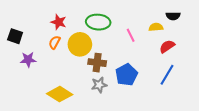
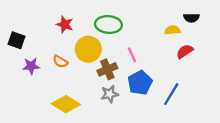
pink line: (131, 35) -> (132, 55), moved
orange semicircle: (55, 42) -> (60, 62), moved, turned -88
brown cross: (97, 63) -> (107, 69), turned -30
blue line: (167, 75) -> (171, 94), moved

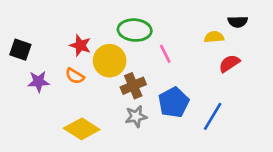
red star: (65, 24) -> (80, 45), moved
pink line: (132, 55) -> (165, 54), moved

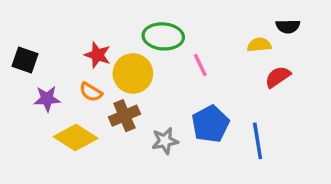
brown cross: (133, 86) -> (124, 116), moved
blue line: (213, 116) -> (258, 141), turned -40
yellow diamond: (82, 129) -> (76, 137), moved

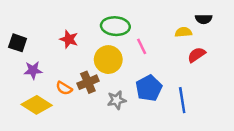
yellow circle: (133, 73) -> (108, 60), moved
orange semicircle: (91, 92) -> (64, 88), moved
yellow diamond: (76, 137) -> (37, 105), moved

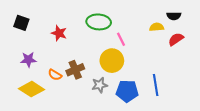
black square: (18, 43) -> (21, 23), moved
red semicircle: (197, 55) -> (176, 39), moved
yellow circle: (108, 60) -> (112, 61), moved
blue pentagon: (149, 88) -> (127, 91), moved, turned 30

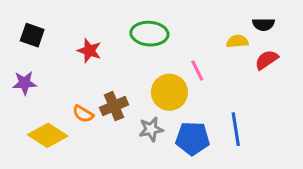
pink line: (121, 39) -> (197, 71), moved
purple star: (28, 60) -> (25, 83), moved

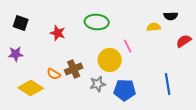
red semicircle: (267, 60) -> (184, 41), moved
blue line: (236, 129) -> (168, 84), moved

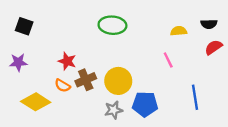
black semicircle: (171, 16) -> (209, 24), moved
red star: (58, 33) -> (67, 61), moved
pink line: (128, 46) -> (168, 60), moved
yellow circle: (110, 60) -> (118, 81), moved
gray star: (98, 84) -> (114, 110), moved

